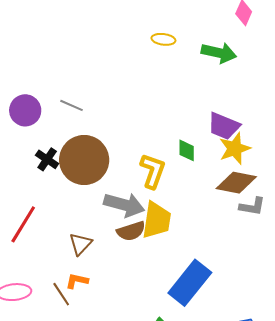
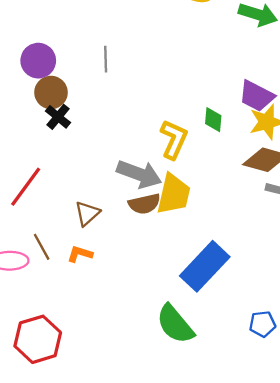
gray line: (71, 105) -> (106, 59), moved, turned 60
brown circle: (84, 160) -> (51, 92), moved, size x0.6
brown line: (61, 294) -> (42, 247), moved

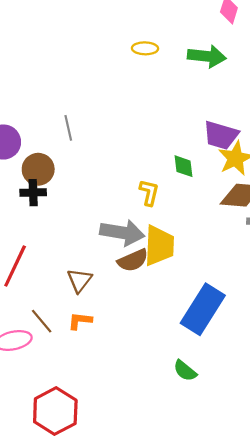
brown circle: (51, 92) -> (38, 169), moved
black cross: (58, 117) -> (33, 193), turned -30
yellow L-shape: (174, 139) -> (149, 193), size x0.7
green semicircle: (175, 324) -> (185, 371), size x0.6

